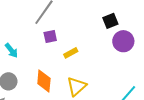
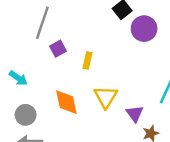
yellow rectangle: (71, 53) -> (88, 60), turned -32

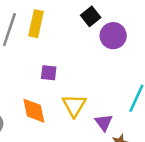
purple square: (58, 49) -> (49, 73), moved, turned 35
yellow rectangle: (88, 60) -> (36, 24), moved, size x1.5

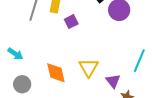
purple square: (49, 73) -> (71, 22), moved, turned -32

